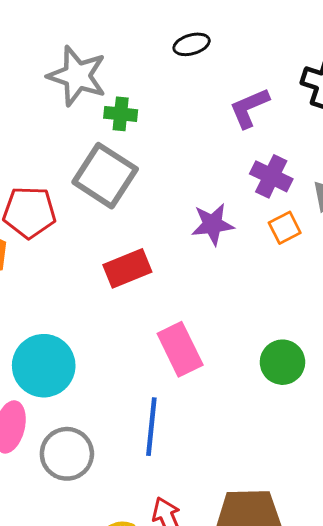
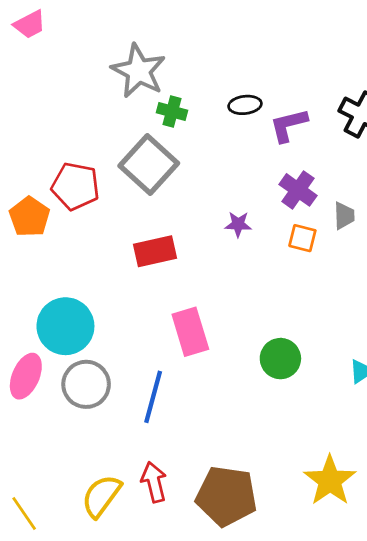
black ellipse: (192, 44) -> (245, 105), moved
purple star: (213, 224) -> (238, 224), size x0.7
orange square: (285, 228) -> (302, 238), turned 32
gray circle: (67, 454) -> (86, 384), moved

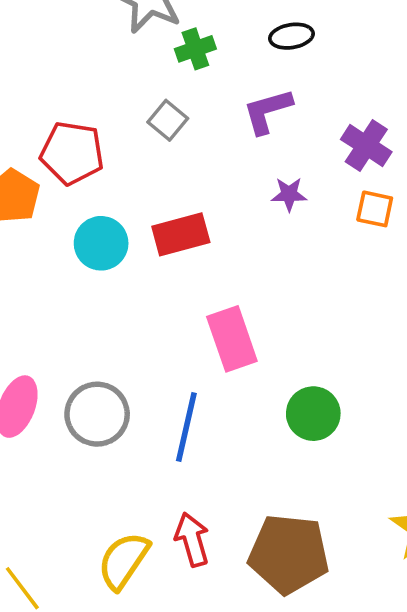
green cross: (172, 111) -> (195, 49), turned -32
purple L-shape: (288, 125) -> (267, 111), moved
gray square: (149, 165) -> (168, 120), size x0.5
cyan circle: (65, 326) -> (101, 243), moved, size x0.7
green circle: (280, 359) -> (313, 414), moved

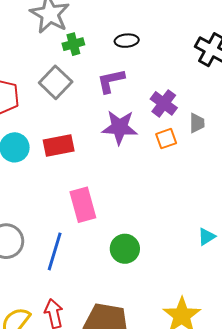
gray square: (168, 120) -> (56, 82), size x1.5
purple star: (289, 194) -> (120, 127), size x1.8
orange square: (375, 209) -> (166, 139), turned -35

